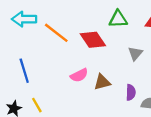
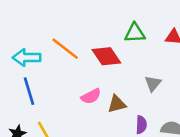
cyan arrow: (24, 19) -> (26, 58), moved
gray triangle: (135, 53) -> (153, 83), moved
purple semicircle: (131, 92) -> (141, 125), moved

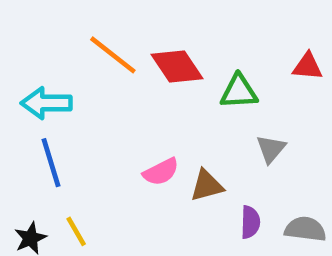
green triangle: (135, 33) -> (239, 92), moved
orange line: (65, 49) -> (113, 55), moved
red diamond: (106, 56) -> (177, 66), moved

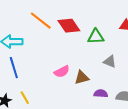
gray triangle: (271, 149) -> (110, 62), turned -48
purple semicircle: (250, 222) -> (101, 94), turned -88

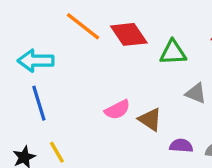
brown triangle: (82, 78) -> (150, 120), turned 49

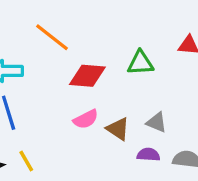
red diamond: (129, 34) -> (87, 76), moved, turned -51
gray triangle: (196, 93) -> (156, 122), moved

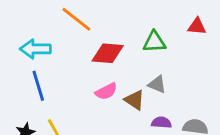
gray triangle: (156, 122) -> (157, 84), moved

